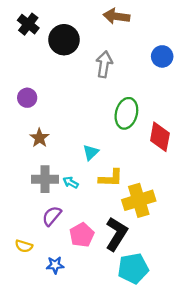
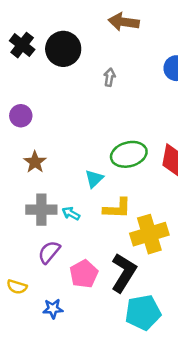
black cross: (28, 24) -> (22, 45), moved
gray arrow: (104, 64) -> (110, 77), size x0.6
green ellipse: (126, 113) -> (129, 154), moved, turned 60

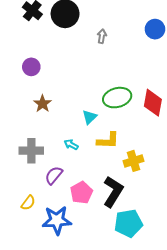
gray cross: (41, 210) -> (31, 151), moved
yellow cross: (149, 234) -> (134, 161), size x0.7
yellow semicircle: (17, 287) -> (28, 203), turned -70
blue star: (53, 309) -> (57, 220), size x1.8

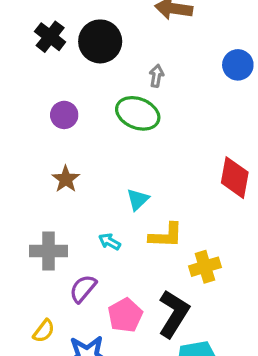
purple circle: (31, 67) -> (64, 115), moved
green ellipse: (117, 98) -> (138, 113), moved, turned 36

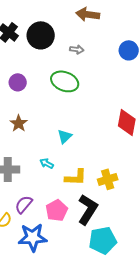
gray arrow: (156, 76) -> (77, 49), moved, turned 88
yellow L-shape: (166, 235) -> (76, 177), moved
purple semicircle: (83, 289) -> (24, 204), moved

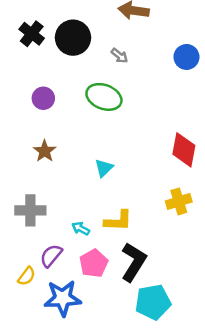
gray arrow: (77, 49) -> (119, 56), turned 32
cyan arrow: (47, 163) -> (81, 229), moved
yellow cross: (108, 179) -> (179, 201), moved

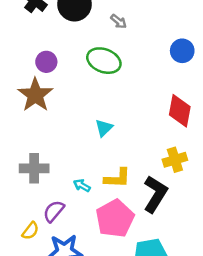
blue circle: (186, 57) -> (182, 51), moved
brown star: (45, 151) -> (35, 95), moved, size x1.6
black L-shape: (134, 262) -> (155, 194), moved
pink pentagon: (94, 263) -> (115, 219), moved, size x1.4

